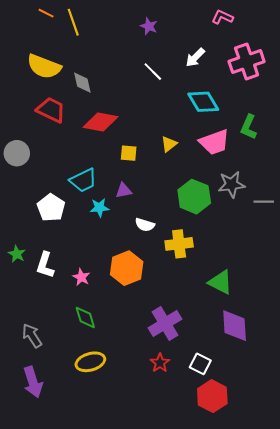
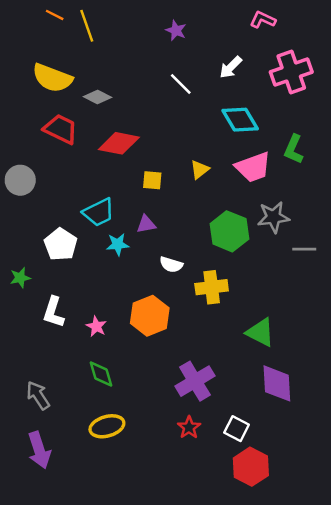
gray diamond: (82, 83) -> (97, 97), turned -50
gray line: (264, 202) -> (304, 249), moved
green star: (17, 254) -> (20, 278), moved, turned 30

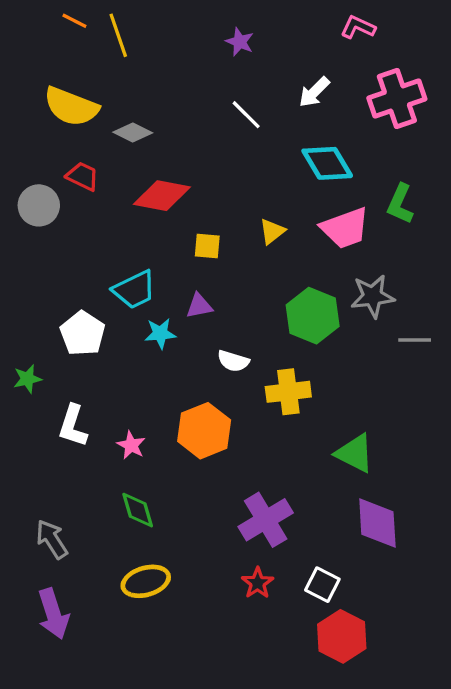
red trapezoid: (61, 129) -> (83, 176), size x0.7
gray circle: (20, 180) -> (39, 205), moved

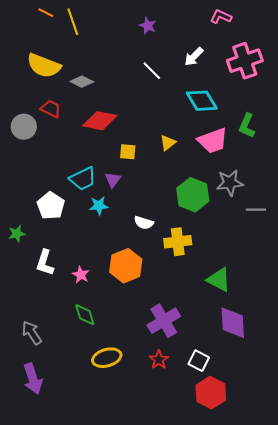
purple triangle: (199, 306) -> (113, 180), moved, turned -42
yellow ellipse: (146, 581) -> (107, 358), moved

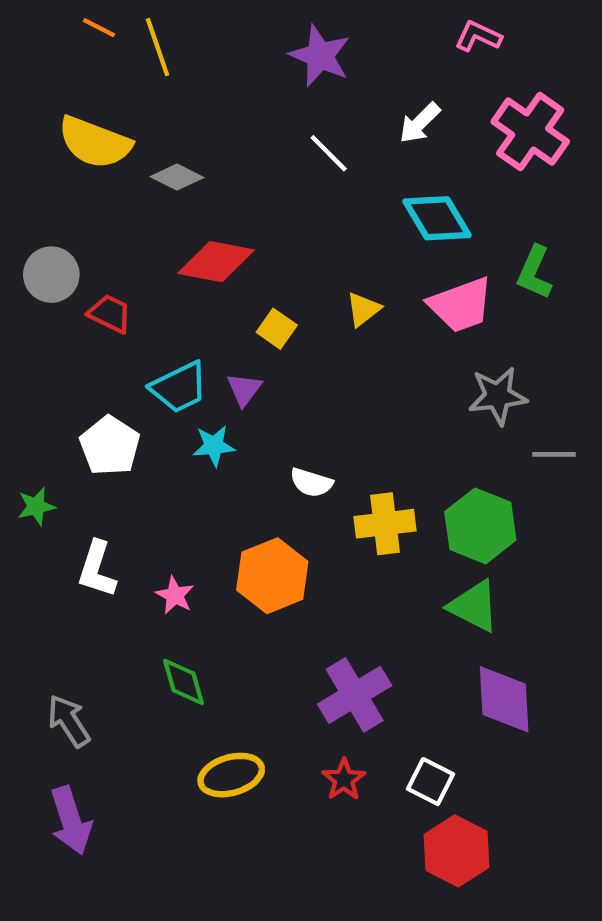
purple star: (148, 26) -> (320, 56), size x1.6
pink cross: (245, 61) -> (530, 132), turned -36
red trapezoid: (51, 109) -> (110, 314), moved
yellow square: (128, 152) -> (277, 329), turned 30
green hexagon: (193, 195) -> (480, 526), moved

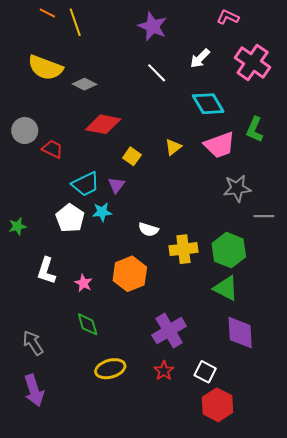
white pentagon: (110, 446) -> (70, 218), moved
green star: (36, 506) -> (17, 226), moved

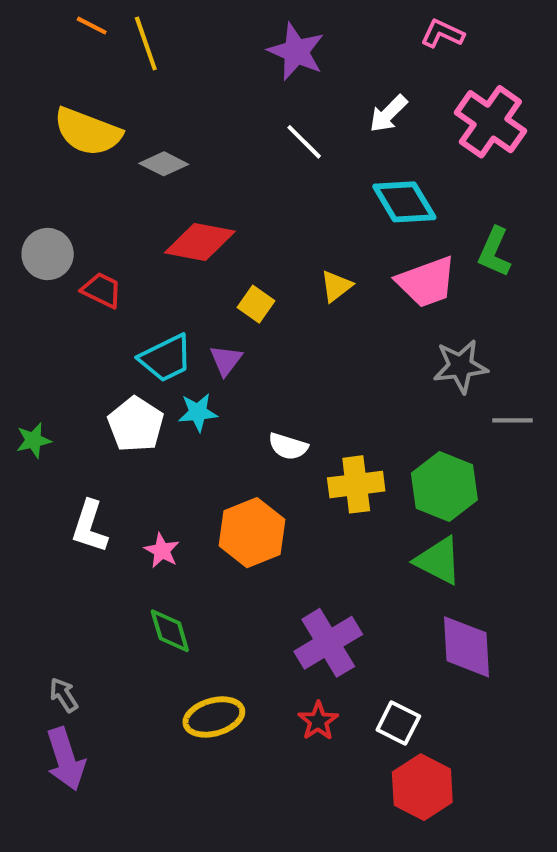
gray arrow: (33, 343) -> (64, 695), moved, size x0.7

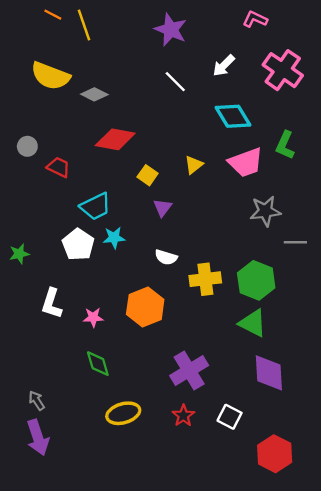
gray circle: (48, 254) -> (27, 146), size x0.7
purple triangle: (226, 360) -> (163, 208), moved
pink star: (162, 551) -> (93, 317), turned -30
red hexagon: (422, 787) -> (275, 454), moved

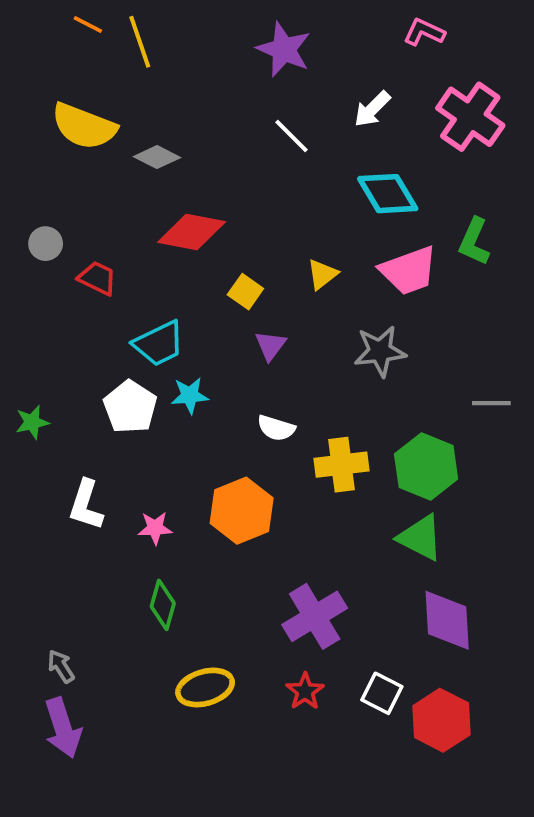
gray star: (265, 211) -> (380, 351), moved
green diamond: (98, 364) -> (163, 605), turned 32
red hexagon: (275, 454) -> (441, 720), moved

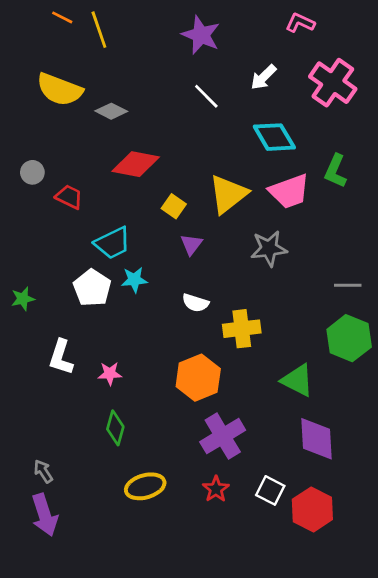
yellow triangle: (322, 274) -> (228, 194), size x1.8
green hexagon: (426, 466) -> (349, 338), moved
orange hexagon: (242, 511) -> (198, 378), moved

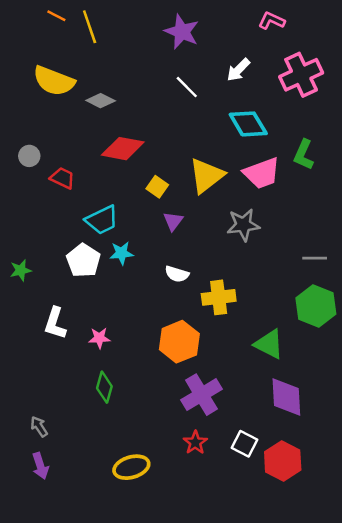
pink cross: (333, 83) -> (301, 75), turned 30
yellow ellipse: (145, 486) -> (131, 467), moved
purple arrow: (45, 515) -> (40, 466), size x0.7

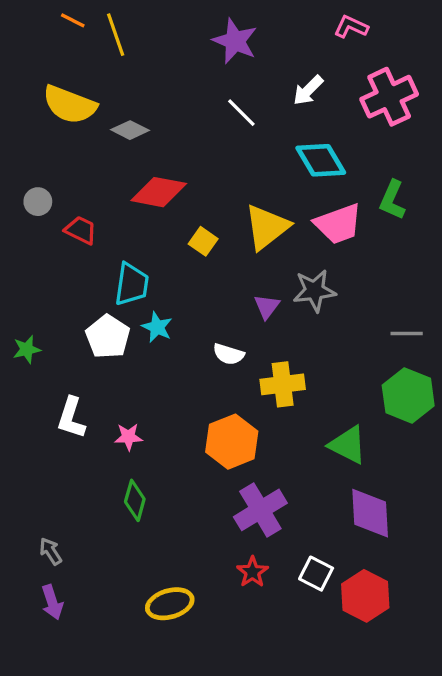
cyan trapezoid: (102, 220) -> (132, 284), turned -56
purple triangle: (173, 221) -> (267, 306), moved
cyan star: (122, 253) -> (157, 327), turned 30

